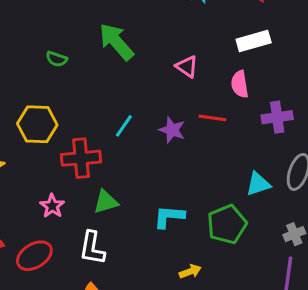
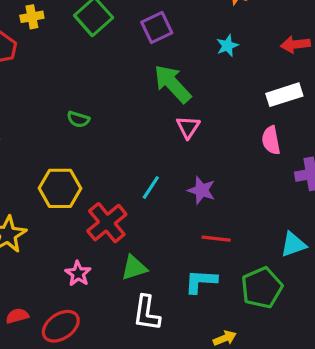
green arrow: (116, 42) -> (172, 84), moved
pink triangle: (187, 67) -> (188, 127), moved, turned 30
red line: (212, 118) -> (216, 239), moved
red cross: (81, 158) -> (107, 223), turned -33
white L-shape: (92, 248) -> (147, 313), moved

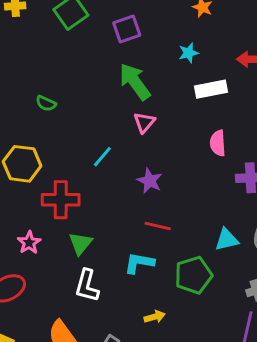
white rectangle: (284, 95) -> (211, 89), moved
cyan line: (151, 187) -> (102, 157), moved
red cross: (107, 223) -> (61, 200), turned 33
green triangle: (134, 268) -> (80, 243), turned -40

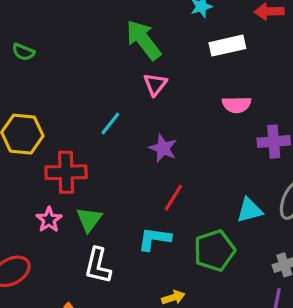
green semicircle: (46, 103) -> (23, 52), moved
pink semicircle: (218, 143) -> (237, 105), turned -85
red line: (158, 226) -> (173, 198), turned -70
pink star: (29, 243) -> (49, 220), moved

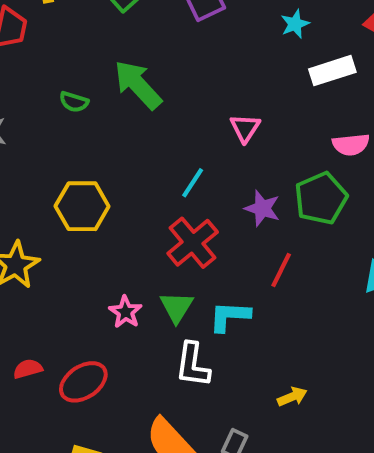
green arrow: (143, 40) -> (138, 85), moved
red cross: (66, 172) -> (193, 243), moved, turned -33
cyan L-shape: (154, 239) -> (230, 316), moved
green pentagon: (214, 250) -> (321, 198), moved

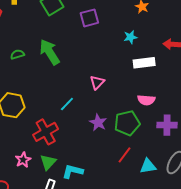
green semicircle: (74, 102) -> (17, 54), turned 136
red cross: (193, 243) -> (46, 132), moved
red line: (281, 270) -> (124, 155), moved

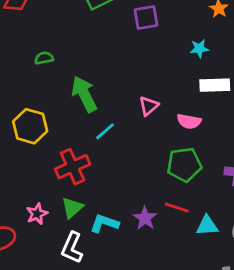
green arrow: (50, 52) -> (84, 94), moved
pink semicircle: (146, 100) -> (189, 121), moved
purple star: (98, 123) -> (145, 218), moved
red line: (124, 155) -> (177, 208), turned 66
pink star: (23, 160) -> (37, 214), moved

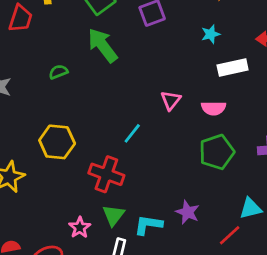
green arrow: (84, 94) -> (103, 45), moved
red cross: (73, 167) -> (106, 174), turned -36
red line: (177, 208) -> (230, 235), moved, turned -50

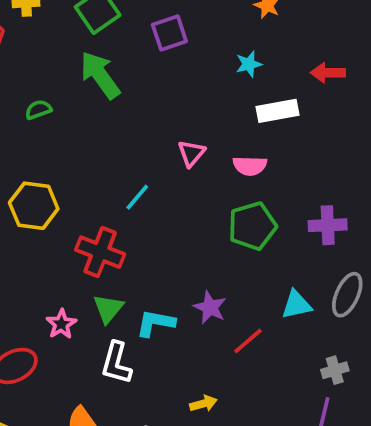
red line: (230, 235) -> (248, 341), moved

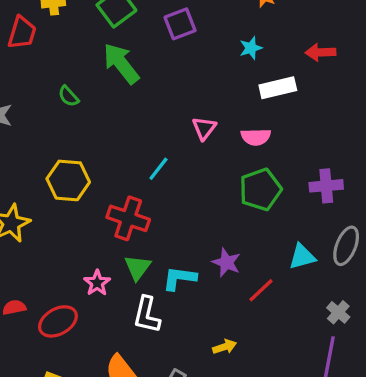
green semicircle: (38, 110) -> (68, 96), turned -110
gray cross: (335, 370) -> (338, 312), turned -30

